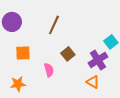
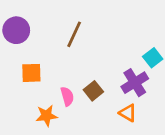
brown square: (68, 54) -> (93, 91), moved
orange star: (18, 84) -> (47, 116), moved

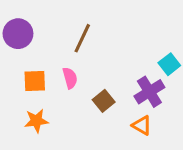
pink semicircle: (67, 96) -> (70, 78), moved
orange star: (47, 116) -> (36, 121), moved

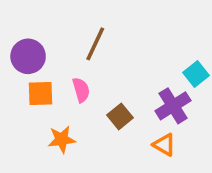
purple circle: (18, 34) -> (28, 56), moved
orange star: (36, 121) -> (62, 139), moved

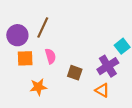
brown line: (95, 44) -> (43, 27), moved
brown square: (120, 116) -> (75, 73), turned -32

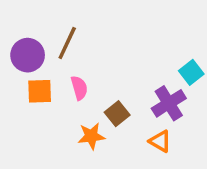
brown square: (75, 73) -> (117, 114), turned 32
orange star: (38, 87) -> (91, 136), moved

